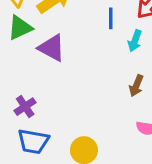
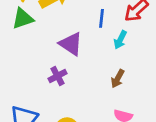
purple triangle: (52, 48) -> (71, 44), moved
purple cross: (25, 107) -> (58, 76), moved

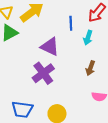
purple cross: (58, 76) -> (43, 73), size x1.5

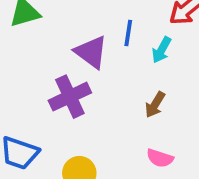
blue line: (71, 23) -> (128, 33), moved

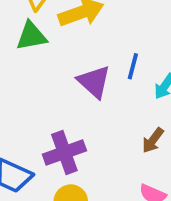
purple cross: (70, 97) -> (64, 152), moved

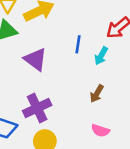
purple triangle: (94, 82) -> (35, 59), moved

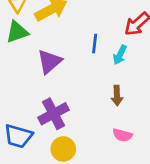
purple triangle: (35, 59) -> (49, 62), turned 45
brown arrow: (97, 94) -> (117, 96), turned -30

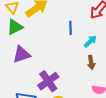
cyan arrow: (120, 55) -> (90, 41), moved, turned -152
purple triangle: (49, 62) -> (22, 54), moved, turned 30

